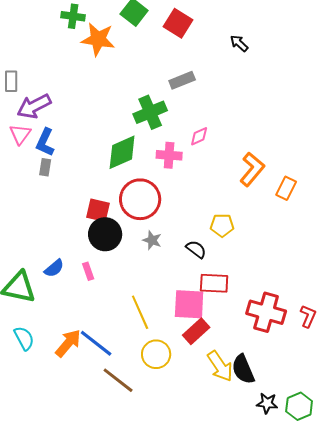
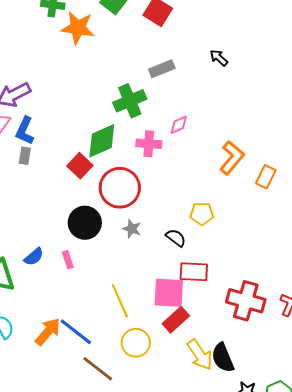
black arrow: (239, 43) -> (219, 58), moved
red square: (98, 210) -> (80, 166), moved, turned 30

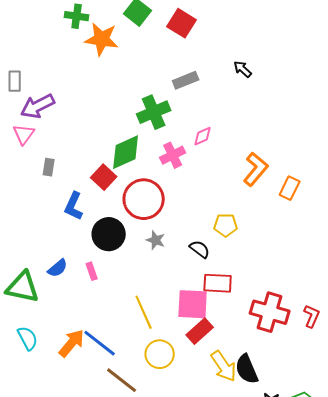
blue L-shape: (25, 131) -> (74, 206), moved
pink cross: (149, 144) -> (173, 155), turned -30

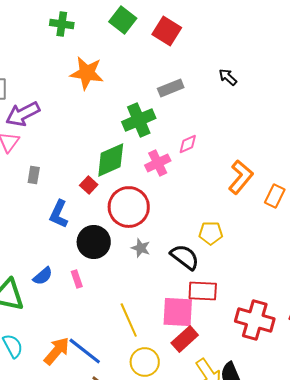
orange star: (102, 39) -> (87, 73), moved
red square: (104, 177) -> (89, 185), size x0.7
black semicircle: (200, 249) -> (185, 257), size x1.4

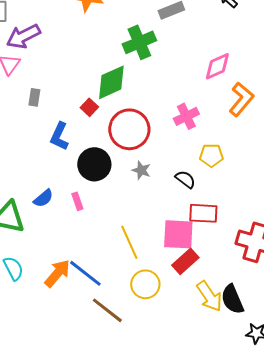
pink diamond: (188, 144) -> (217, 66), moved, size x1.4
pink cross: (158, 163) -> (186, 116), moved
black semicircle: (185, 257) -> (185, 179), size x0.7

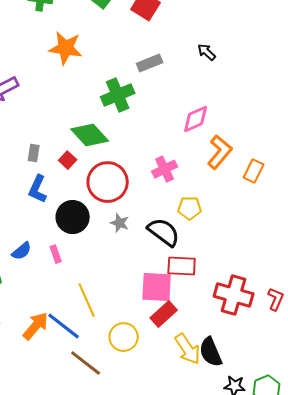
green diamond: (111, 82) -> (90, 135), turned 72
gray rectangle: (34, 97) -> (34, 153), moved
black semicircle: (185, 179) -> (164, 232), size x1.6
yellow line: (129, 242) -> (87, 300), moved

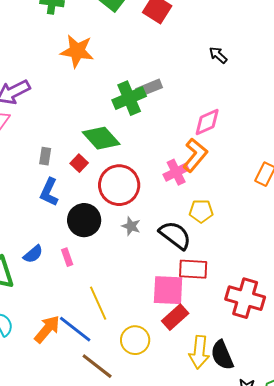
gray rectangle: (150, 63) -> (149, 88), moved
orange L-shape: (220, 152) -> (195, 155), moved
yellow arrow: (188, 349) -> (199, 352), turned 40

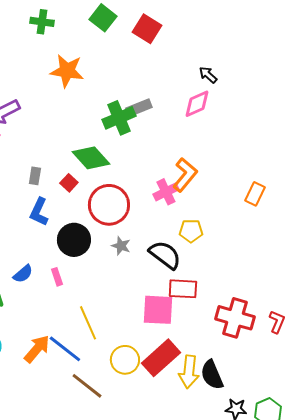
pink diamond: (207, 122) -> (197, 104), moved
red rectangle: (175, 317) -> (161, 358), moved, size x1.4

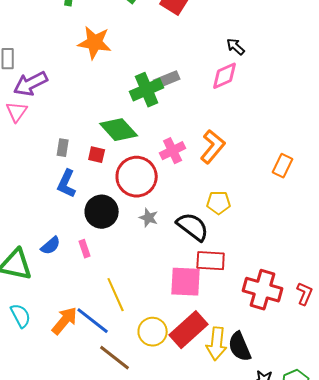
red square: (69, 183) -> (97, 155), turned -30
pink cross: (166, 192) -> (173, 151), moved

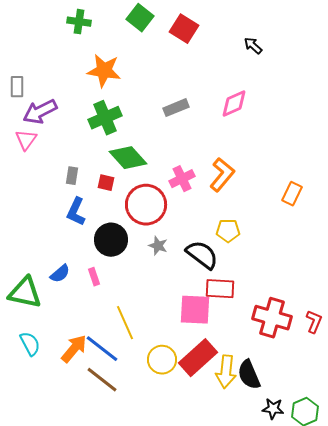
black arrow: (236, 47) -> (253, 46), moved
green cross: (147, 90) -> (105, 118), moved
brown line: (115, 358) -> (102, 380), moved

